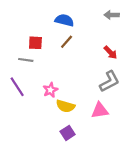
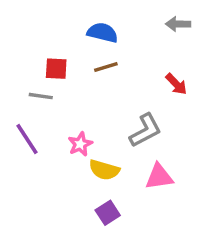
brown line: (67, 42) -> (106, 67), turned 32
gray L-shape: (109, 81) -> (145, 130), moved

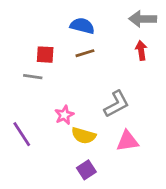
gray arrow: (178, 24) -> (143, 19), size x1.4
red arrow: (176, 84) -> (141, 50), moved, turned -144
purple line: (27, 139) -> (22, 134), moved

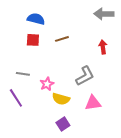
blue semicircle: (82, 26) -> (36, 19), moved
red arrow: (141, 50) -> (103, 47), moved
gray line: (33, 77) -> (23, 74), moved

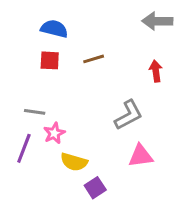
pink star: (47, 84) -> (54, 133), moved
purple line: (16, 98) -> (24, 148), turned 54
yellow semicircle: (61, 99) -> (74, 162), moved

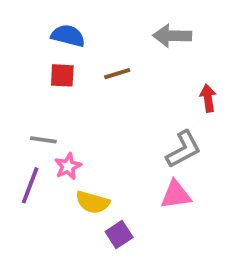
gray arrow: (157, 21) -> (172, 36), moved
red arrow: (156, 71) -> (208, 98), moved
gray L-shape: (128, 115) -> (183, 149), moved

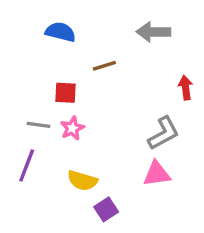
red square: (62, 75) -> (66, 93), moved
pink star: (68, 166) -> (72, 128), moved

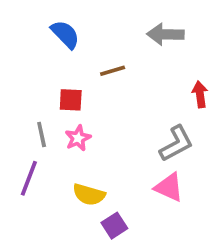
blue semicircle: (60, 32) -> (65, 34), turned 32
gray line: (39, 125) -> (42, 134), turned 70
pink triangle: (157, 174) -> (169, 187), turned 32

